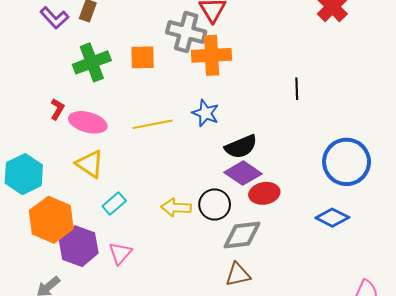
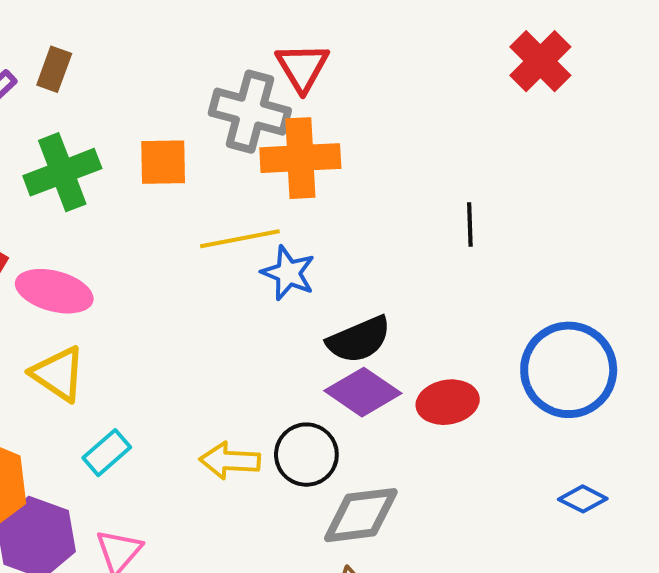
yellow line: (153, 124) -> (240, 239), moved
red ellipse: (264, 193) -> (448, 402), moved
blue diamond: (332, 218) -> (583, 499), moved, size x0.7

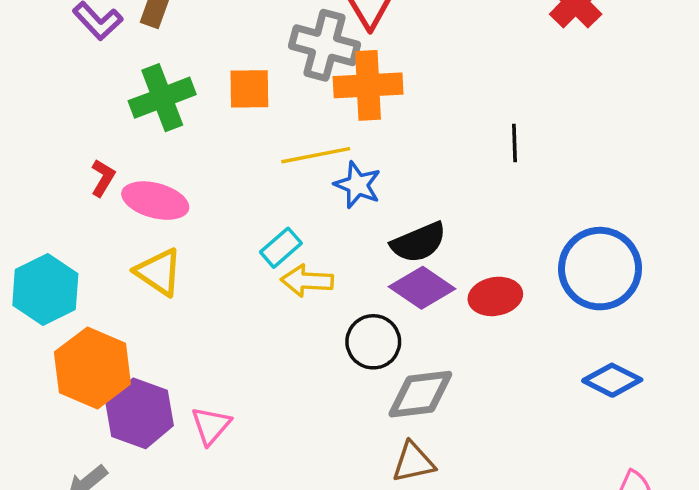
cyan rectangle: (107, 453) -> (281, 248), moved
yellow arrow: (230, 461) -> (307, 281), moved
blue diamond: (583, 499) -> (612, 380), size x1.4

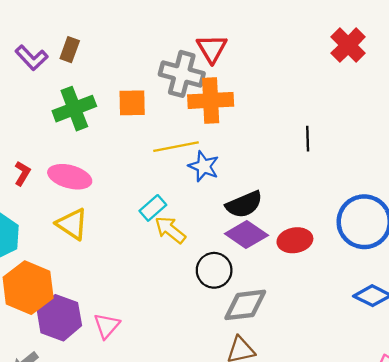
red L-shape: (103, 178) -> (22, 173), moved
yellow arrow: (307, 281) -> (170, 230), turned 36

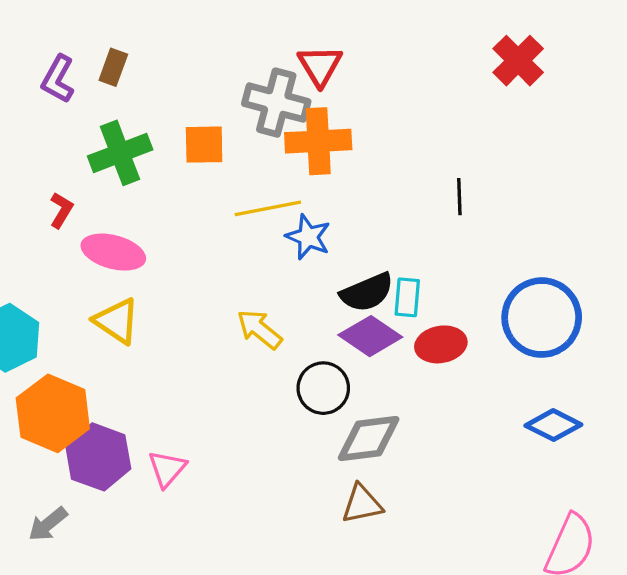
purple L-shape: (32, 58) -> (58, 79), turned 72
red L-shape: (22, 173) -> (61, 210), moved
cyan rectangle: (153, 208) -> (407, 297), moved, turned -44

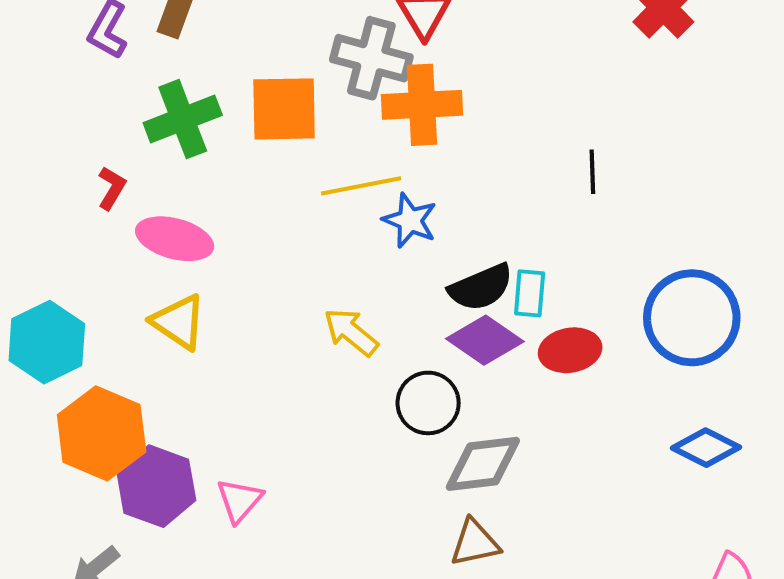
orange square: (204, 145) -> (284, 109), size x1.4

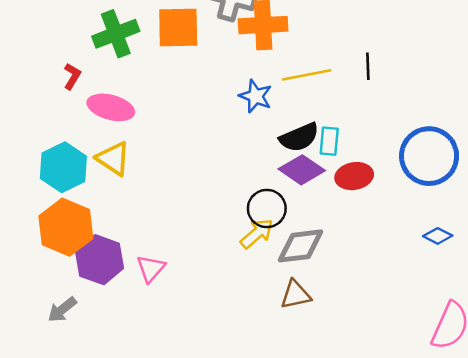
yellow line: (361, 186) -> (307, 75), moved
yellow arrow: (351, 332) -> (257, 233), moved, turned 100
cyan hexagon: (47, 342) -> (63, 167), moved
blue diamond: (706, 448) -> (438, 236), size x0.7

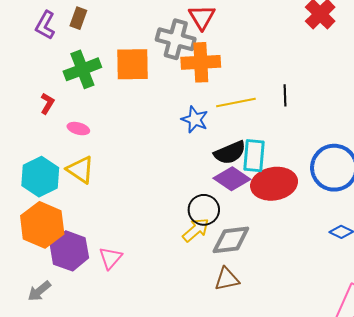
pink ellipse: (111, 107) -> (78, 129), size x0.6
cyan rectangle: (329, 141) -> (254, 156), size x1.4
red ellipse: (354, 176) -> (274, 184), size x1.5

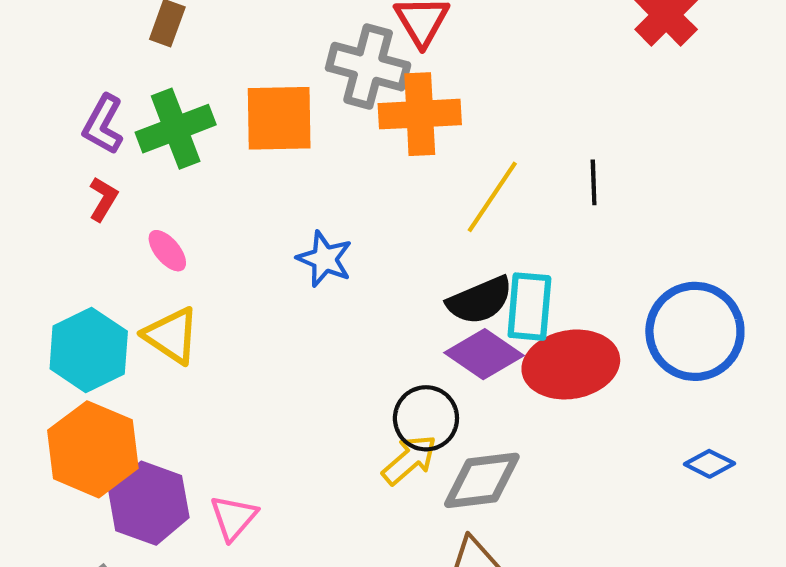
purple L-shape: (45, 25) -> (103, 124), moved
yellow line: (236, 102) -> (492, 197), turned -45
blue star: (195, 120) -> (325, 259), moved
pink ellipse: (78, 129) -> (167, 251), turned 35

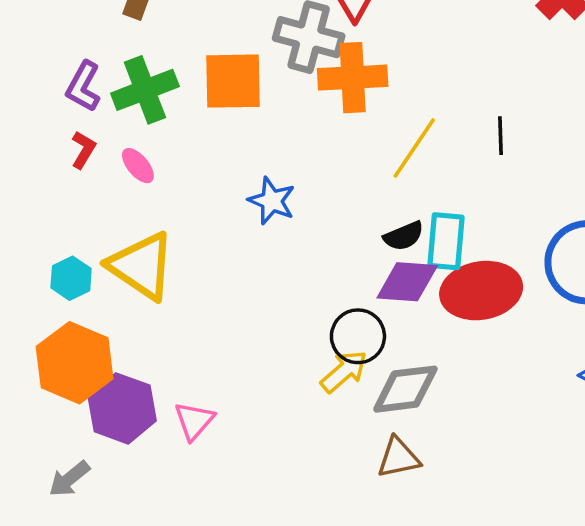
pink ellipse: (167, 251) -> (138, 166), moved
black semicircle: (480, 300) -> (404, 236), size x0.7
yellow triangle: (171, 336) -> (141, 266), size x1.4
cyan hexagon: (89, 350) -> (71, 278), size x0.6
purple diamond: (484, 354) -> (407, 282), turned -30

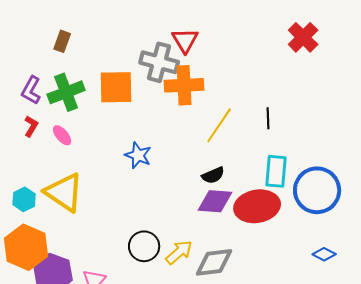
cyan rectangle: (446, 241) -> (276, 171), moved
black circle: (358, 336) -> (144, 246), moved

